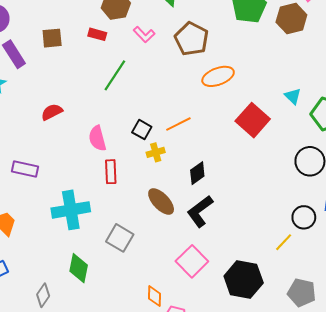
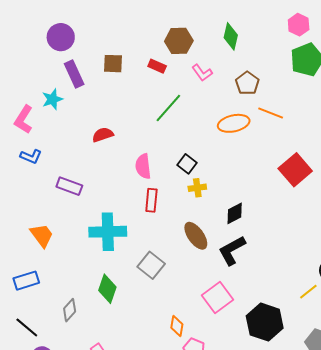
brown pentagon: (192, 39) -> (247, 83), size x0.7
orange ellipse: (218, 76) -> (234, 123), moved
orange line: (178, 124) -> (271, 113), moved, turned 40

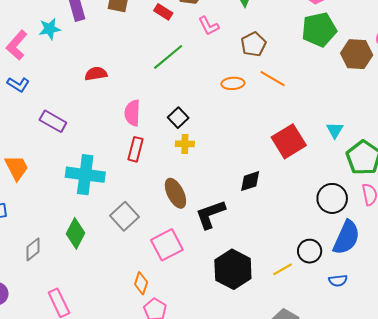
orange ellipse: (234, 123) -> (233, 83), size x0.7
black diamond: (235, 213) -> (250, 181), moved
pink square: (217, 298) -> (167, 245), moved
black hexagon: (265, 322) -> (233, 269), moved

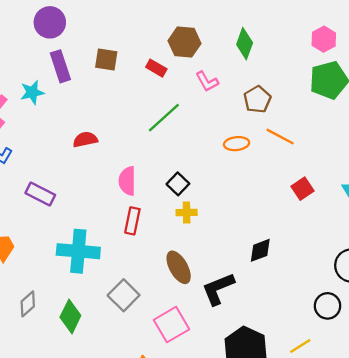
red square: (289, 141) -> (303, 189), moved, size x0.6
gray diamond: (33, 249) -> (28, 304), moved
black circle: (310, 251) -> (327, 306), moved

